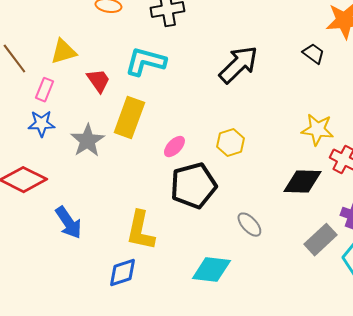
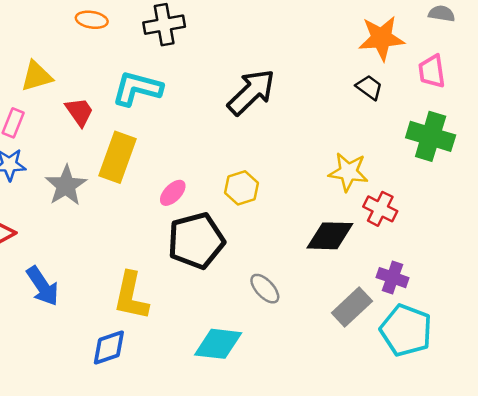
black trapezoid: (313, 54) -> (369, 87), moved

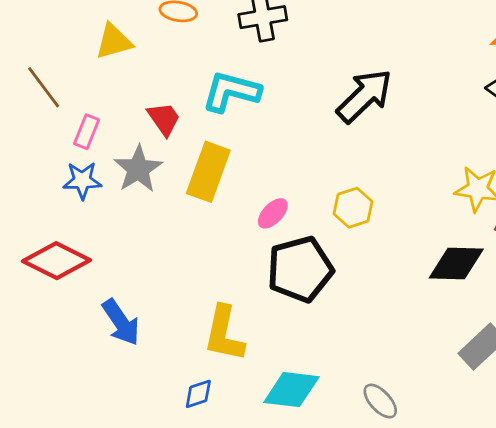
yellow triangle: (36, 76) -> (114, 41), moved
gray star: (66, 185) -> (138, 169), moved
gray ellipse: (265, 289) -> (380, 401), moved
cyan diamond: (218, 344) -> (291, 390), moved
blue diamond: (109, 348) -> (198, 394), size x0.7

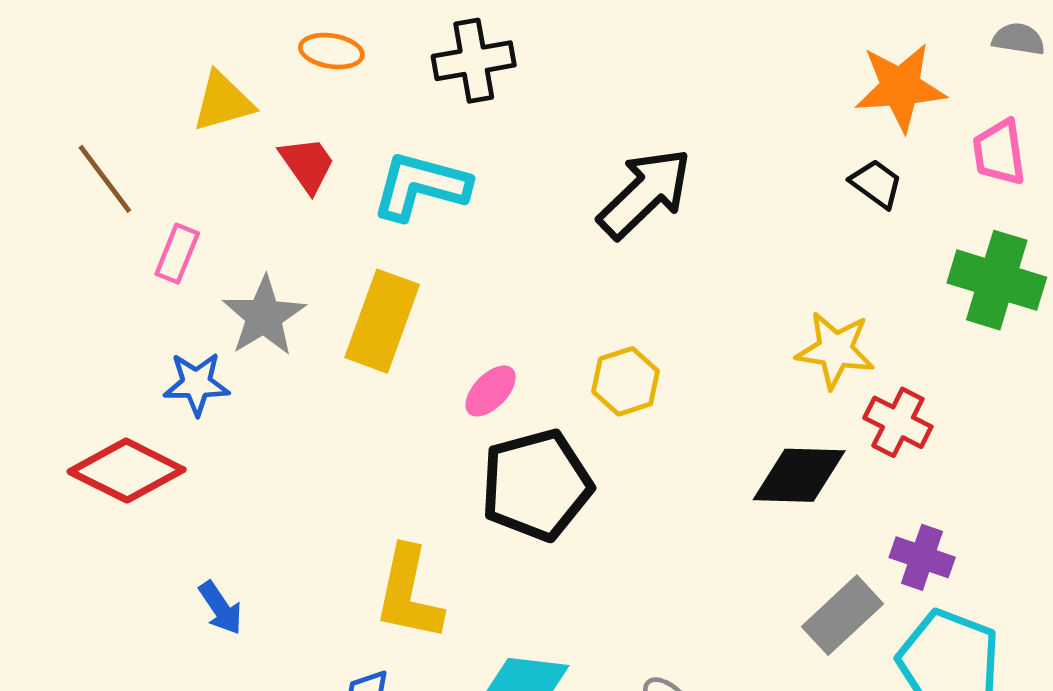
red trapezoid: (164, 119) -> (307, 164), moved
blue star: (82, 180) -> (196, 384), moved
blue arrow: (121, 322) -> (221, 608), moved, size x0.7

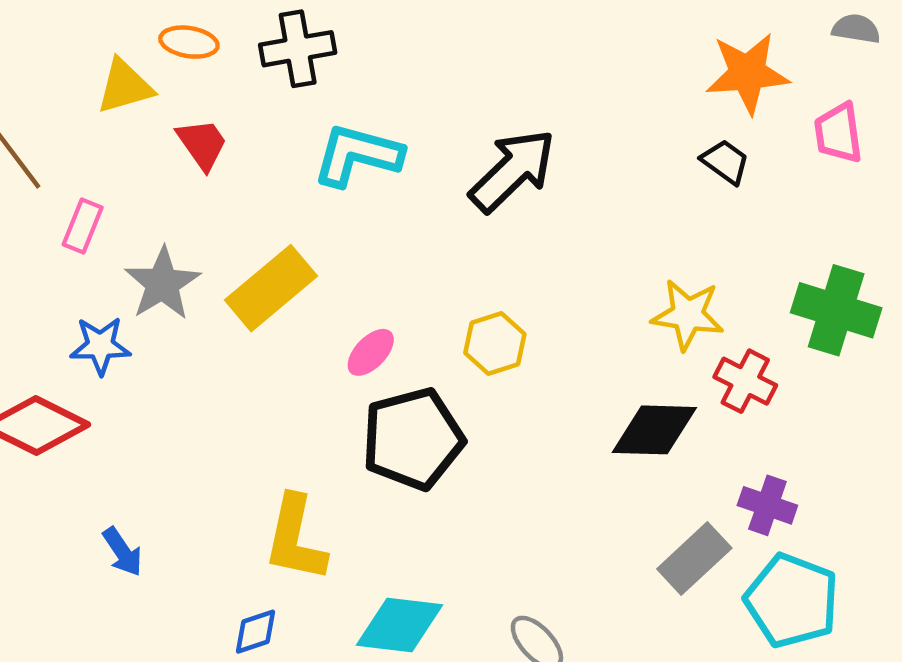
orange ellipse: (331, 51) -> (189, 42), moved
black cross: (474, 61) -> (298, 49), moved
cyan L-shape: (421, 186) -> (357, 155), moved
green cross: (997, 280) -> (836, 310), moved
yellow rectangle: (382, 321) -> (271, 288), turned 30

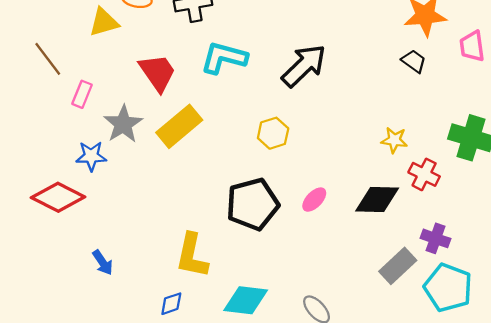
red trapezoid: (202, 144) -> (158, 73), moved, size x1.4
yellow star: (688, 315) -> (394, 140), size x0.7
yellow hexagon: (495, 343) -> (273, 133), moved
pink ellipse: (371, 352) -> (314, 200), moved

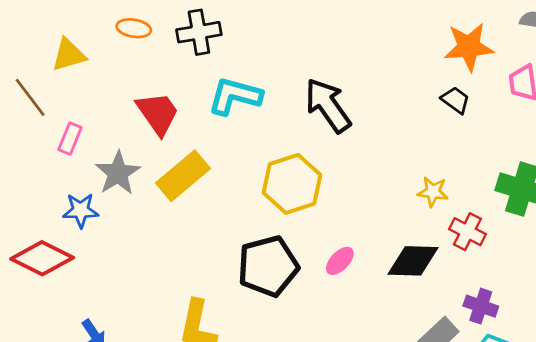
yellow triangle: (104, 22) -> (69, 55), moved
black arrow: (304, 66) -> (328, 105), turned -81
yellow hexagon: (273, 133) -> (292, 184), size x1.6

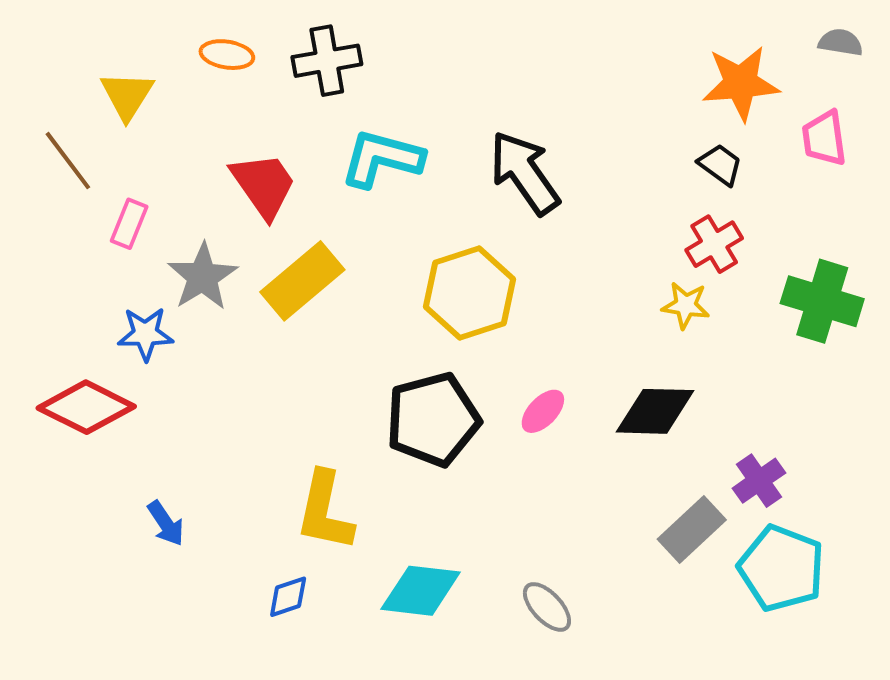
yellow triangle: (69, 55) -> (127, 95), turned -42
red cross: (467, 232) -> (714, 244), moved, turned 32
purple cross: (481, 306) -> (759, 481), turned 36

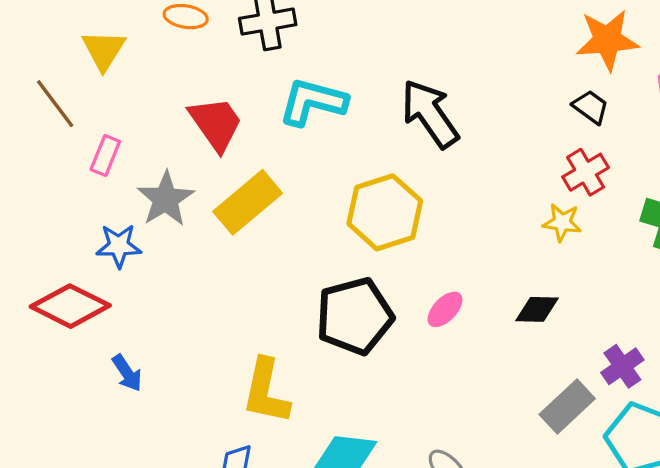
black diamond: (655, 411) -> (537, 309), size x0.7
blue arrow: (166, 523) -> (127, 373), moved

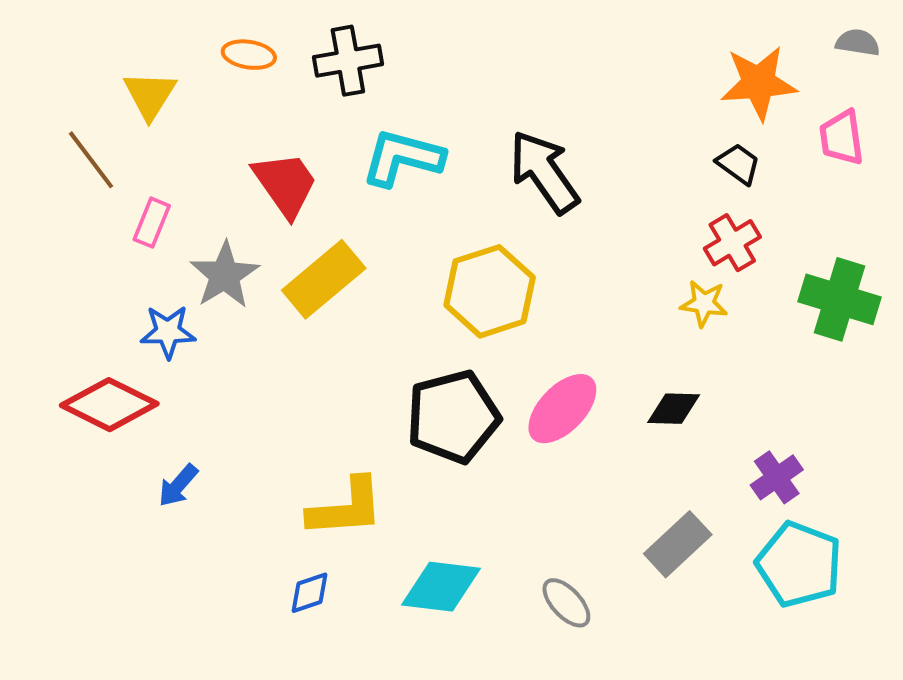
pink ellipse: (445, 309) -> (562, 409), size x1.6
blue arrow: (127, 373) -> (178, 485), turned 75
yellow L-shape: (266, 391) -> (346, 508), turned -106
gray rectangle: (567, 406) -> (678, 544), moved

